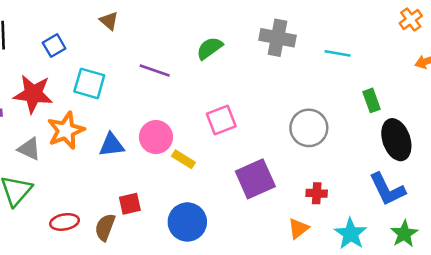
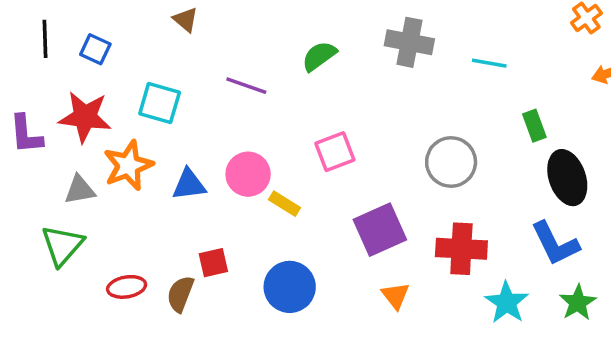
blue square: (54, 46) -> (95, 49), moved, turned -35
gray triangle: (29, 149) -> (80, 190), turned -35
red cross: (317, 193) -> (461, 249), size x1.8
orange triangle: (298, 229) -> (396, 296), moved, turned -30

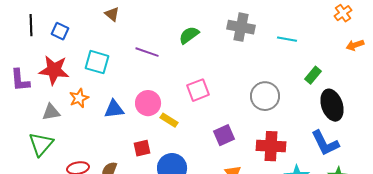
green rectangle: (534, 126) -> (313, 75), turned 60
orange star: (128, 165) -> (79, 98), size x0.7
purple square: (380, 230) -> (224, 135), size x0.7
red square: (213, 263) -> (142, 148), moved

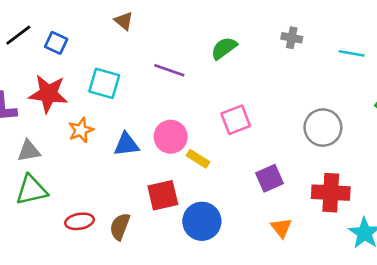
black line: (31, 25) -> (18, 35), turned 55
gray cross: (241, 27) -> (292, 38), size x0.6
gray triangle: (51, 112) -> (29, 151), moved
green triangle: (41, 144) -> (31, 190), turned 36
red square: (142, 148) -> (163, 195), size x1.4

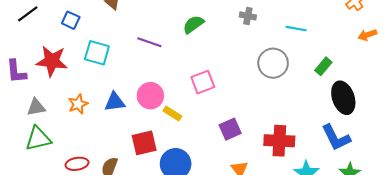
blue square: (56, 43) -> (71, 20), moved
gray circle: (323, 128) -> (273, 63), moved
orange star: (81, 130) -> (78, 104), moved

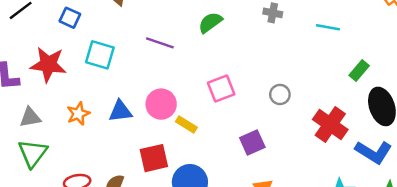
gray circle: (273, 63) -> (280, 94), moved, size x0.6
blue L-shape: (336, 138) -> (374, 152), turned -32
green triangle: (38, 139) -> (33, 153), turned -40
red cross: (279, 141) -> (330, 124), moved, turned 32

